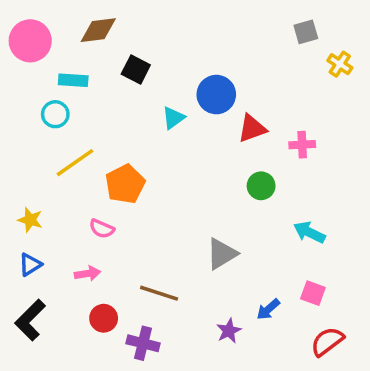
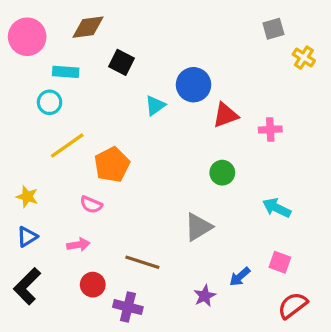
green circle: (261, 186) -> (222, 173), moved

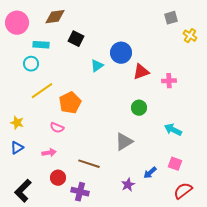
black L-shape: (27, 286) -> (23, 191), moved

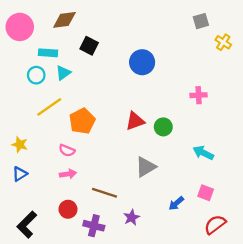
cyan triangle: (97, 66) -> (63, 73), moved
red triangle: (141, 72) -> (135, 121), moved
pink arrow: (49, 153) -> (68, 174), moved
purple star: (128, 185) -> (131, 217), moved

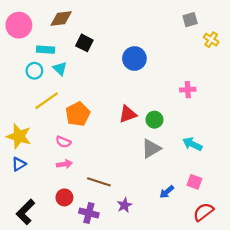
cyan triangle: (63, 73) -> (60, 69), turned -40
yellow star: (20, 145) -> (19, 136), size x1.6
gray triangle: (146, 167) -> (151, 149), moved

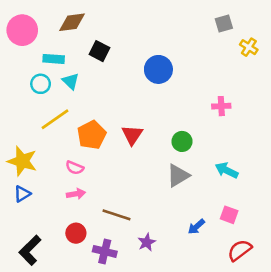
red triangle: (128, 114) -> (132, 135), moved, turned -36

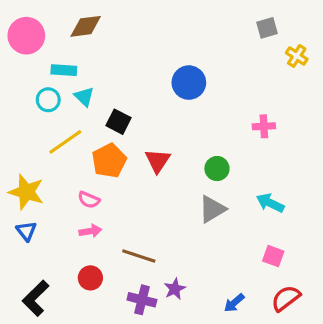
black square: (99, 51) -> (119, 122), moved
blue triangle: (22, 194) -> (26, 231), turned -36
blue arrow: (196, 227) -> (234, 303), moved
purple cross: (105, 251) -> (142, 300), moved

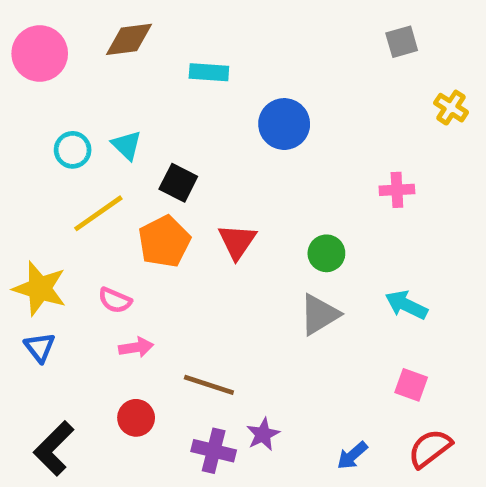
yellow cross: (297, 56) -> (451, 108), moved
cyan rectangle: (64, 70) -> (209, 72), moved
pink semicircle: (89, 200) -> (115, 300), moved

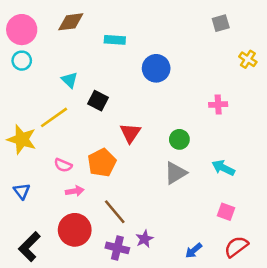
cyan circle: (73, 150) -> (22, 61), moved
orange pentagon: (164, 242) -> (102, 163), moved
yellow star: (40, 289) -> (22, 139), moved
brown line: (209, 385) -> (115, 212), turned 32
red circle: (136, 418) -> (75, 230), size x1.6

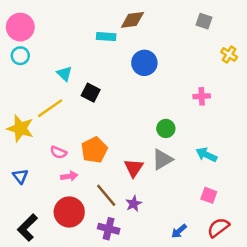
brown diamond: (71, 22) -> (132, 20), moved
gray square: (221, 23) -> (204, 21), turned 35
red triangle: (130, 133) -> (134, 168), moved
purple star: (144, 239) -> (134, 204), moved

